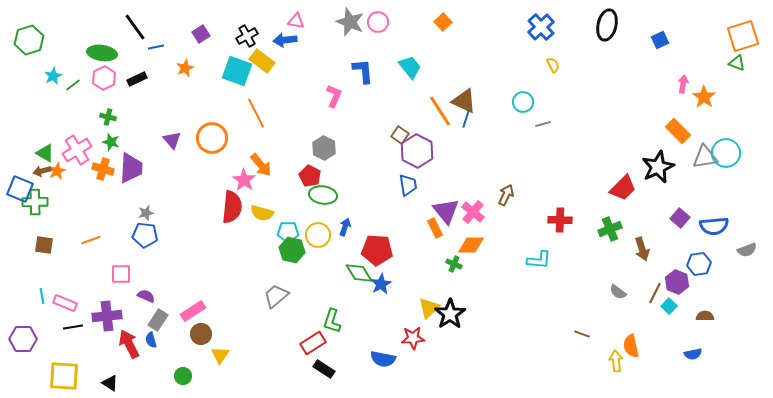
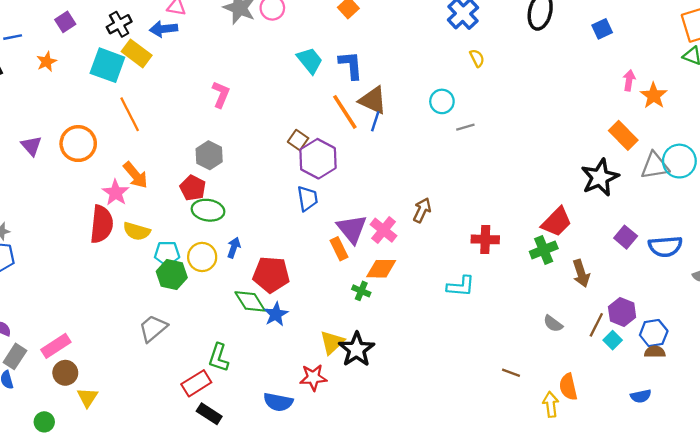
blue L-shape: (363, 71) -> (351, 65), moved
red trapezoid: (623, 188) -> (557, 222), moved
blue hexagon: (699, 264) -> (654, 333), moved

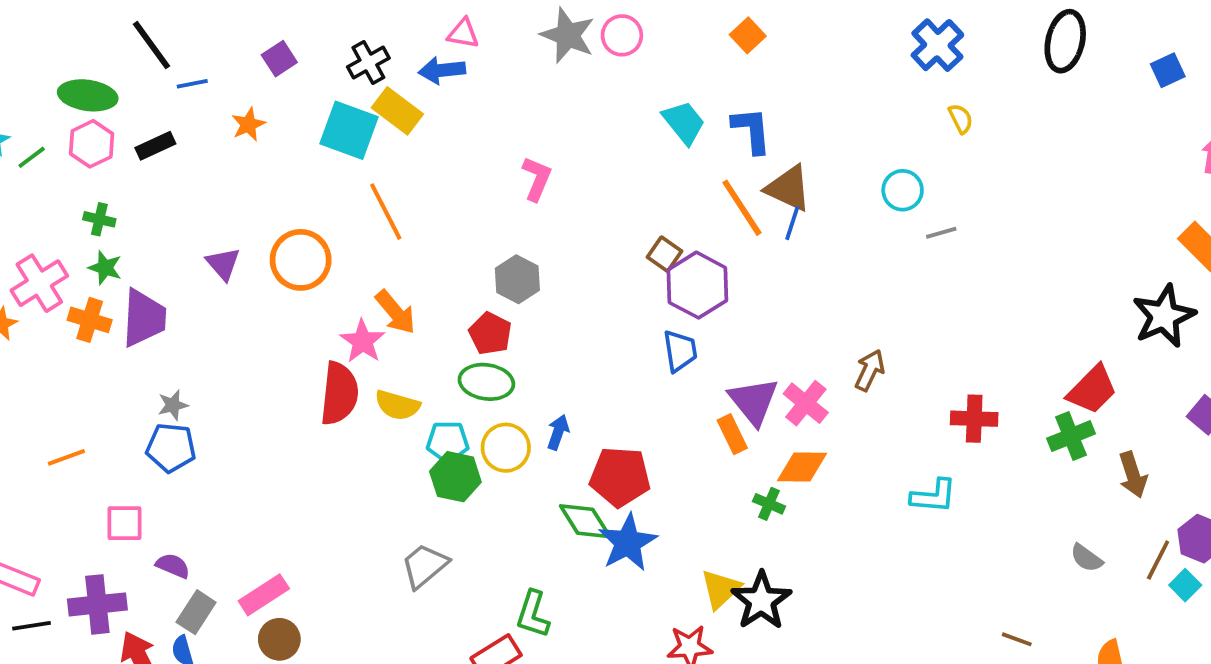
green ellipse: (208, 210) -> (486, 382), moved
blue star: (276, 314) -> (628, 543), size x1.4

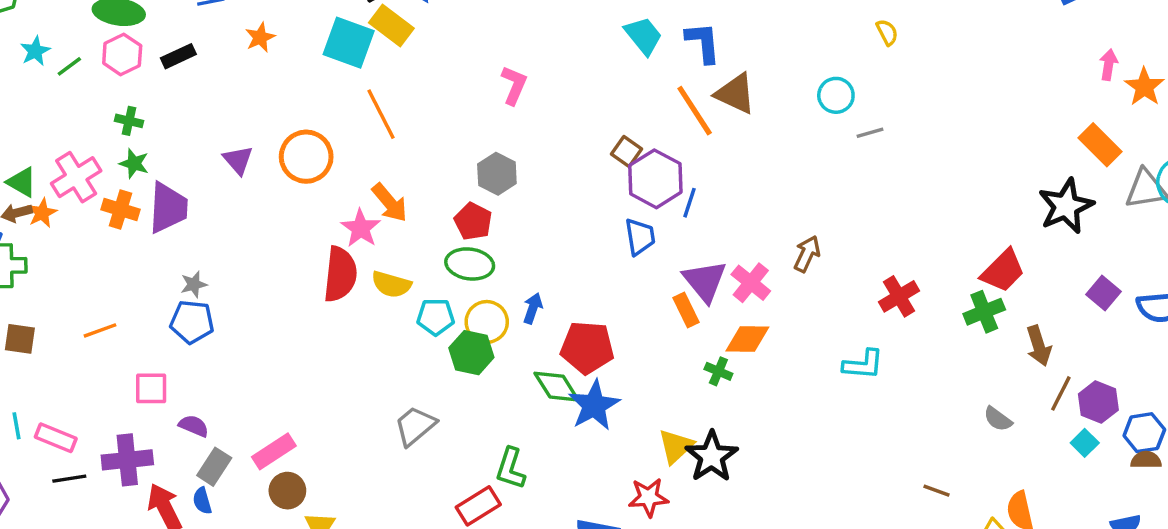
blue line: (792, 223) -> (689, 203), moved
red cross: (974, 419) -> (899, 296), turned -33
green hexagon: (455, 477) -> (471, 353), moved
brown line: (1158, 560) -> (1061, 393), moved

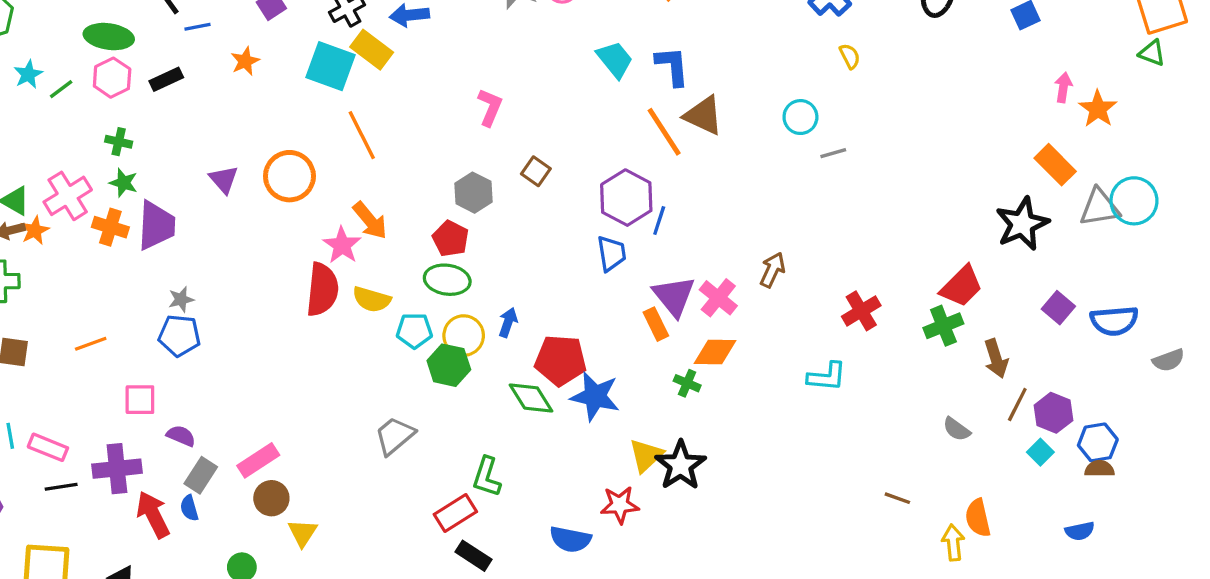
brown square: (626, 152) -> (536, 171), moved
blue star: (594, 405) -> (595, 396), moved, turned -30

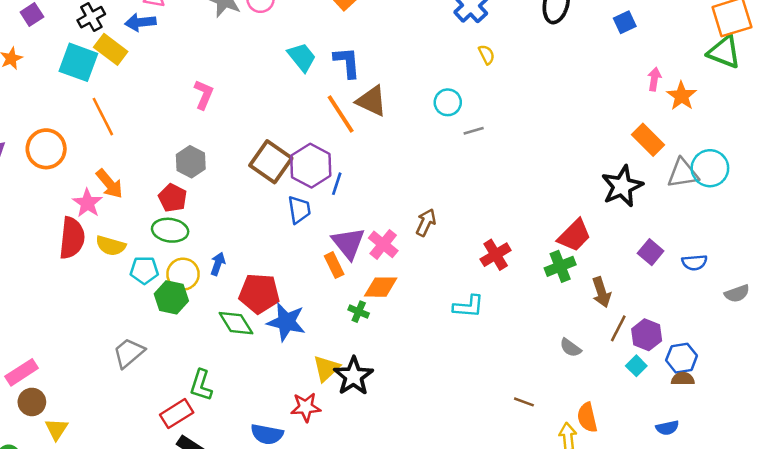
green triangle: (1152, 53) -> (724, 52), size x1.6
brown square: (536, 171) -> (271, 162), moved, size x1.8
blue semicircle: (1114, 321) -> (694, 262), size x0.7

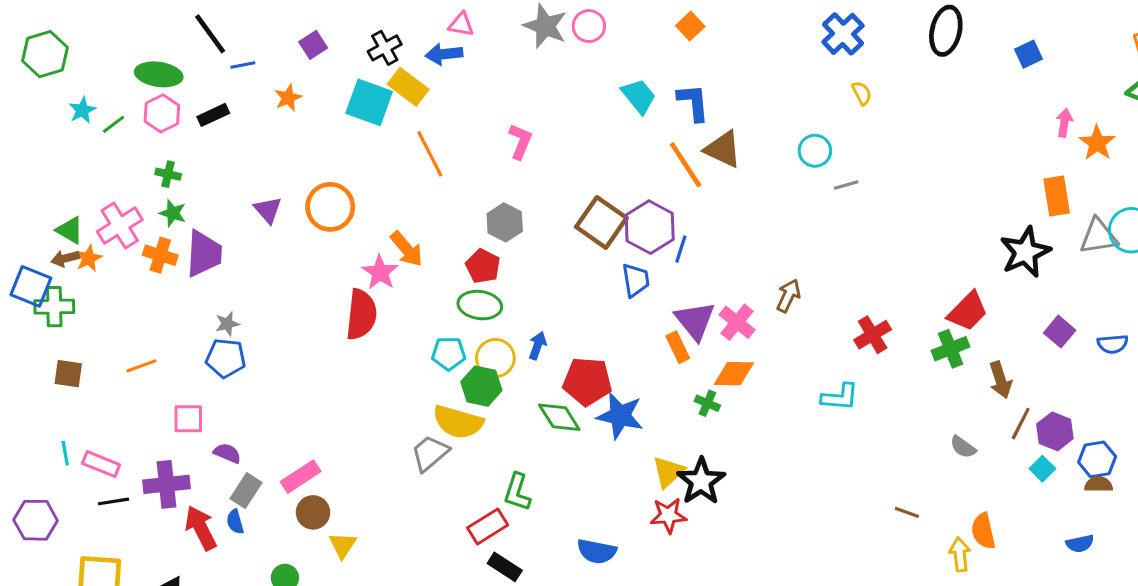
orange line: (103, 117) -> (430, 154), moved
orange rectangle: (648, 140) -> (1057, 196), turned 36
yellow semicircle: (111, 246) -> (458, 422), moved, size x1.4
red star: (306, 407) -> (668, 515), moved

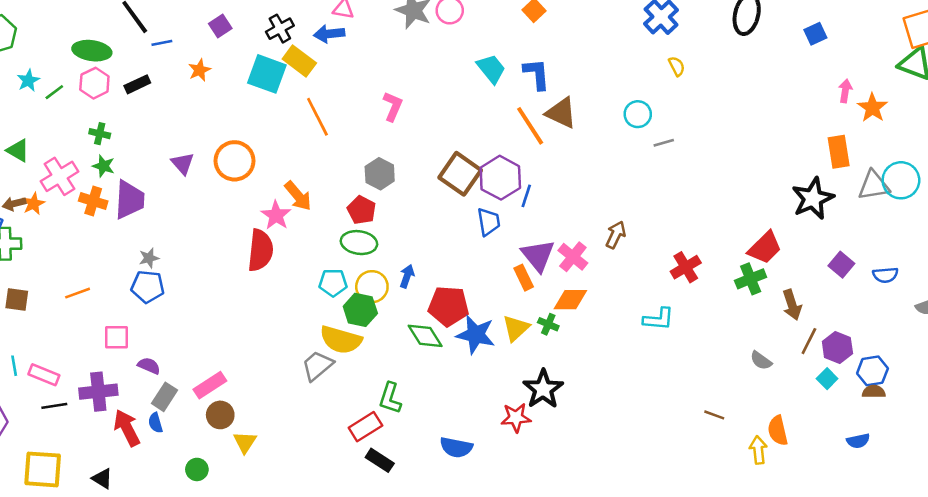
green triangle: (70, 230) -> (18, 150), moved
yellow triangle: (668, 472) -> (516, 328), moved

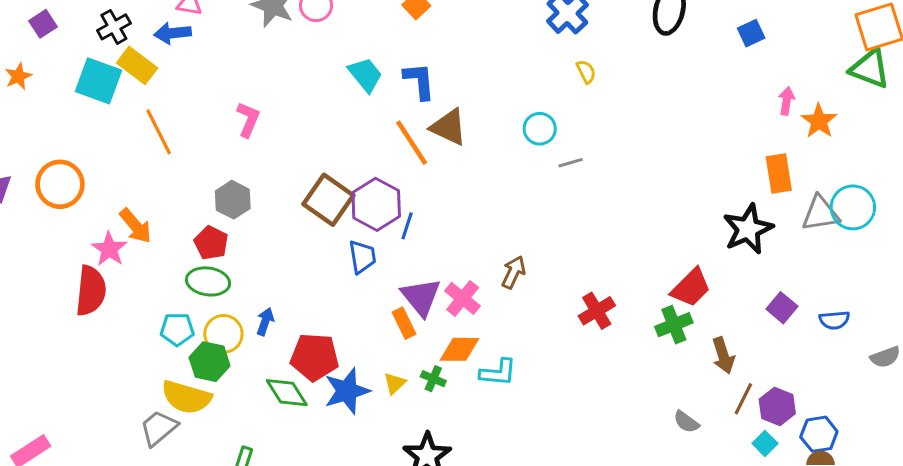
cyan L-shape: (658, 319) -> (498, 372), moved
yellow triangle: (516, 328) -> (395, 383), size x0.7
blue star: (476, 335) -> (347, 391), turned -30

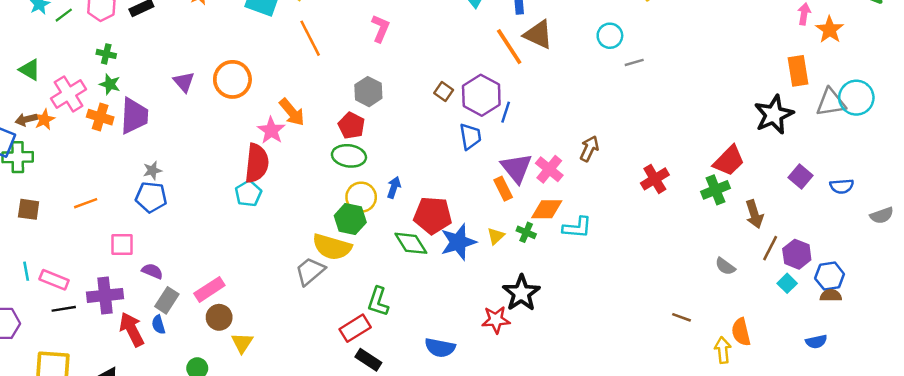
brown square: (328, 200) -> (444, 92), size x0.5
cyan pentagon: (177, 329) -> (248, 194), moved, turned -30

